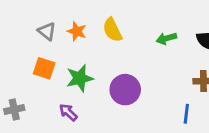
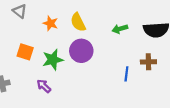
gray triangle: (47, 31) -> (20, 11), moved
purple circle: (125, 90) -> (81, 51), moved
blue line: (186, 114) -> (126, 74), moved

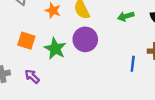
green star: (53, 60) -> (55, 49), turned -30
purple arrow: (44, 86) -> (32, 76), moved

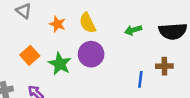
orange square: (26, 41) -> (30, 55), turned 30

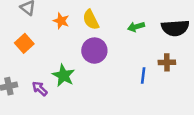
orange square: (30, 55) -> (24, 43), moved
green star: (60, 64) -> (64, 75), moved

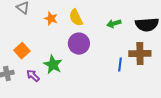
orange square: (24, 43) -> (22, 51), moved
brown cross: (167, 62) -> (140, 54), size x1.5

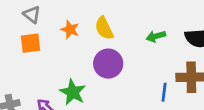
orange square: (22, 51) -> (31, 43), moved, turned 35

